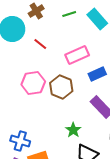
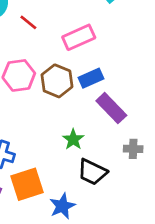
blue rectangle: (97, 74) -> (91, 78), moved

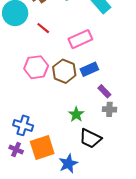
purple rectangle: (111, 108) -> (104, 91), size x0.6
gray cross: (133, 149) -> (109, 109), moved

